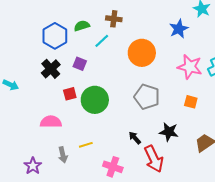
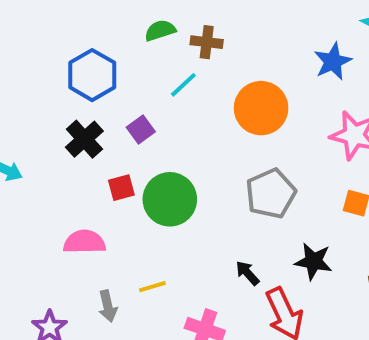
green semicircle: (82, 26) -> (160, 30), moved
purple square: (80, 64) -> (141, 129), turned 32
gray pentagon: (147, 97) -> (271, 193), turned 30

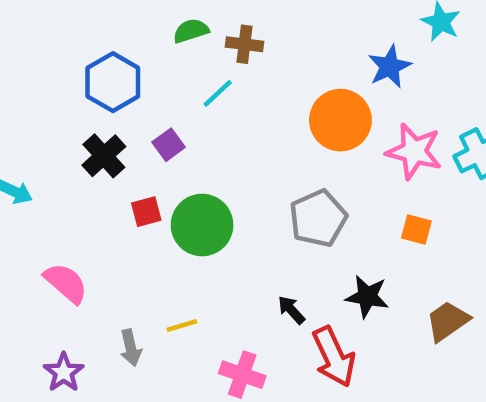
orange circle: (261, 108) -> (340, 120), moved
pink semicircle: (84, 242) -> (66, 283), moved, turned 42

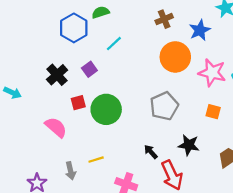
brown cross: (244, 44) -> (164, 19), moved, turned -30
blue hexagon: (113, 82) -> (74, 28), moved
pink semicircle: (66, 283) -> (56, 127), moved

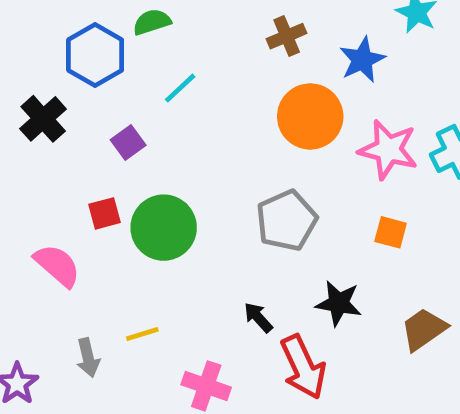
black cross: (57, 75) -> (43, 119), moved

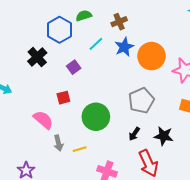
brown cross: (287, 36) -> (119, 22), moved
blue star: (362, 60) -> (124, 47), moved
green circle: (164, 228) -> (96, 117), moved
black arrow: (258, 317) -> (134, 134), moved, turned -104
gray arrow: (88, 358) -> (58, 143), moved

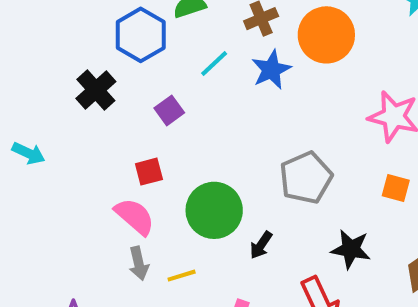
orange circle: (151, 56) -> (326, 35), moved
pink semicircle: (43, 120) -> (135, 216), moved
black arrow: (134, 134) -> (261, 245), moved

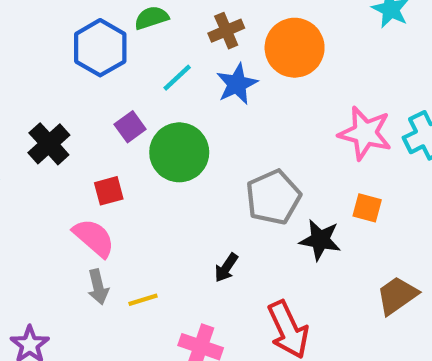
black cross: (96, 90) -> (49, 144), moved
green circle: (214, 210) -> (179, 152), moved
black star: (351, 249) -> (320, 240), moved

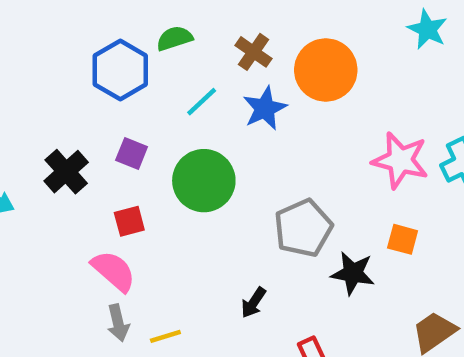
brown cross: (226, 31) -> (254, 52), turned -32
purple square: (130, 127) -> (132, 154), moved, turned -32

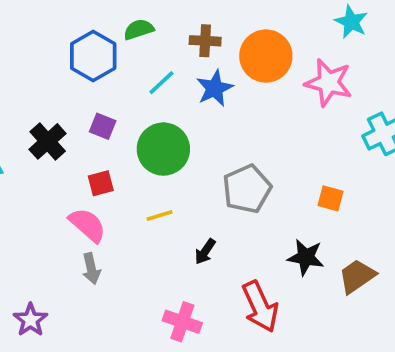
brown cross: (254, 52) -> (205, 41), turned -32
pink star: (400, 160) -> (329, 83), moved
black star: (353, 273) -> (306, 257), moved
yellow line: (165, 336) -> (160, 215), moved

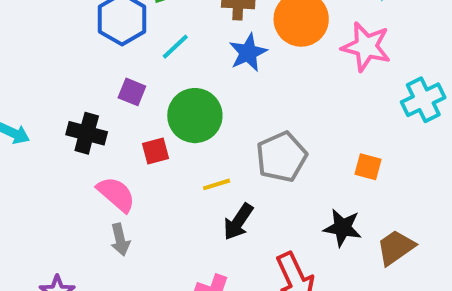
cyan line: (161, 83) -> (175, 47), moved
black cross: (48, 141) -> (87, 133), moved, turned -33
red square: (101, 183) -> (156, 151), moved
yellow line: (160, 215) -> (217, 184), moved
black arrow: (205, 252) -> (238, 222), size x1.4

